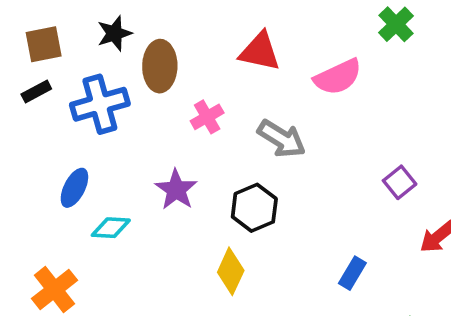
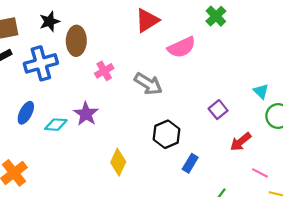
red triangle: (260, 52) -> (147, 20), moved, turned -44
black hexagon: (254, 208) -> (167, 134), moved
cyan diamond: (111, 228) -> (56, 125), moved

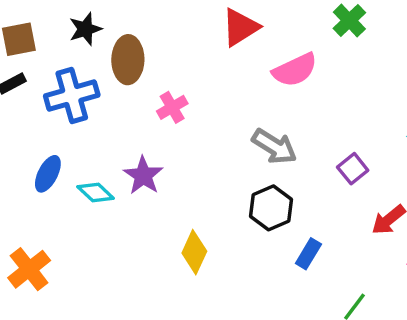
gray arrow: (148, 84) -> (274, 147), moved
cyan diamond: (56, 125) -> (96, 193), turned 40

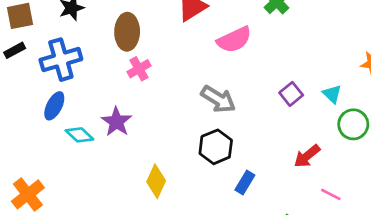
brown ellipse: (128, 60) -> (127, 32), moved
purple square: (353, 169) -> (291, 94), moved
blue ellipse: (48, 174) -> (54, 106), moved

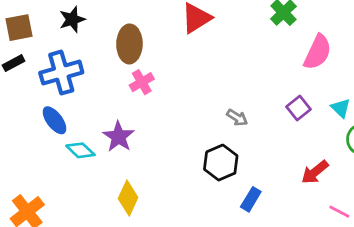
pink semicircle: (234, 40) -> (318, 52), moved, turned -40
gray arrow: (218, 99) -> (237, 118), moved, size x0.6
blue ellipse: (54, 106) -> (54, 120), turned -64
yellow diamond: (156, 181) -> (128, 198), moved

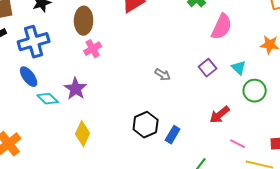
black hexagon: (221, 163) -> (146, 125), moved

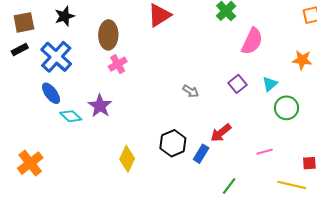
blue cross: (34, 42) -> (56, 57), turned -32
cyan triangle: (239, 68) -> (270, 84), turned 35
red arrow: (220, 115) -> (221, 133), moved
yellow diamond: (83, 134) -> (127, 159), moved
pink line: (238, 144) -> (265, 152), moved, turned -42

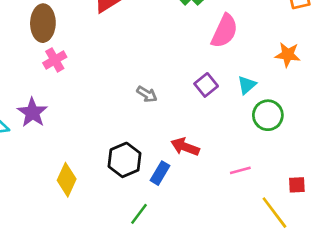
red arrow: (221, 133) -> (185, 147), turned 60
yellow line: (292, 185) -> (274, 213), turned 40
green line: (229, 186) -> (139, 214), moved

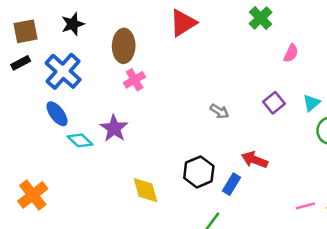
pink semicircle: (224, 31) -> (291, 53), size x0.6
pink line: (240, 170) -> (305, 206), moved
yellow diamond: (67, 180) -> (145, 190), turned -40

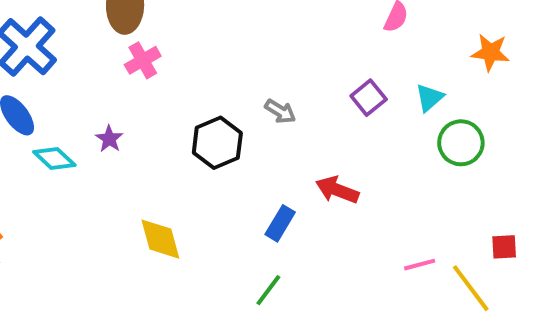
purple star: (114, 128) -> (109, 139), size x0.6
black hexagon: (199, 172) -> (217, 143), moved
blue rectangle: (232, 184) -> (280, 223), moved

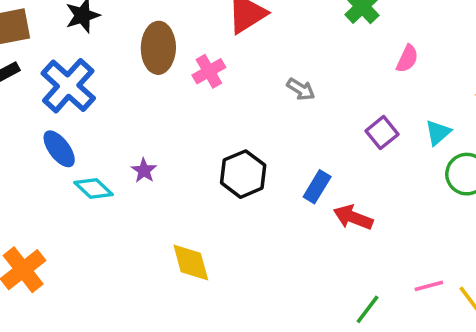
pink cross: (143, 60) -> (209, 71), moved
gray arrow: (280, 111) -> (301, 89), moved
blue rectangle: (280, 223) -> (317, 187), moved
green line: (268, 290) -> (368, 309), moved

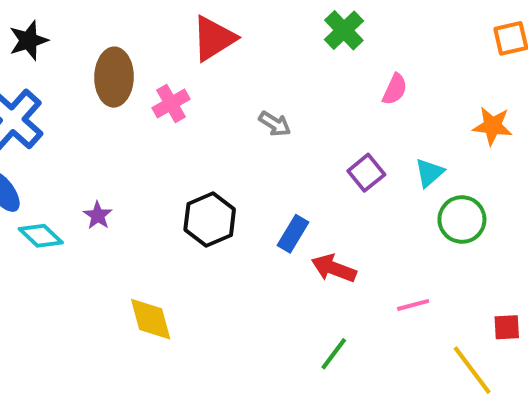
pink line: (429, 286) -> (413, 305), moved
green line: (368, 309) -> (334, 354), moved

